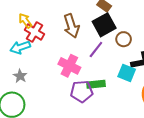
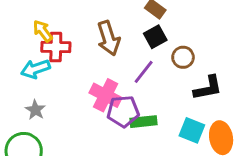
black square: (104, 25) -> (155, 37), size x0.7
red cross: (35, 32) -> (56, 47), turned -30
cyan square: (127, 73) -> (192, 130), moved
purple pentagon: (82, 91) -> (123, 111), moved

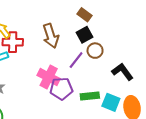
brown circle: (183, 57) -> (95, 51), moved
black L-shape: (208, 88) -> (123, 72), turned -115
green rectangle: (144, 122) -> (90, 96), moved

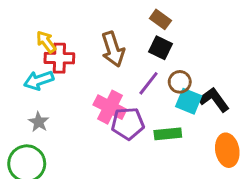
black square: (85, 35) -> (160, 48), turned -35
brown circle: (95, 51) -> (180, 82), moved
cyan square: (111, 102) -> (189, 101), moved

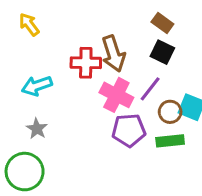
yellow arrow: (46, 42) -> (29, 25), moved
red cross: (59, 58) -> (86, 63), moved
brown circle: (180, 82) -> (170, 112), moved
pink cross: (110, 107) -> (116, 95), moved

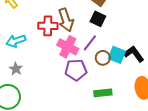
green rectangle: (170, 141) -> (103, 93), moved

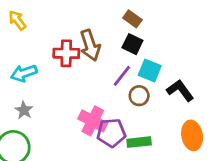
pink cross: (68, 47) -> (93, 121), moved
cyan square: (117, 55) -> (150, 71), moved
purple pentagon: (76, 70) -> (111, 133), moved

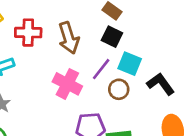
red cross: (66, 53) -> (28, 33), moved
pink cross: (93, 121) -> (67, 84), moved

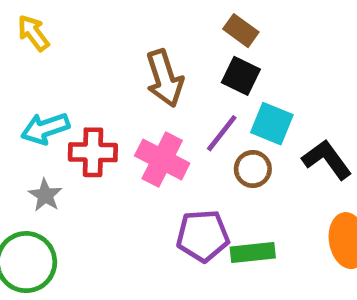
red cross: (28, 33) -> (93, 152), moved

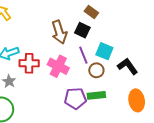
black square: (241, 76) -> (82, 30), moved
purple line: (222, 133) -> (83, 55), turned -60
green rectangle: (253, 253) -> (96, 95), moved

